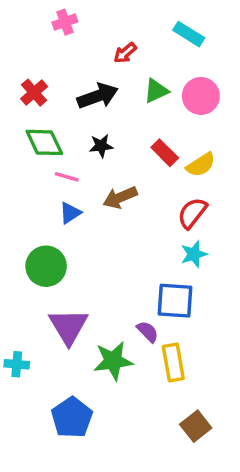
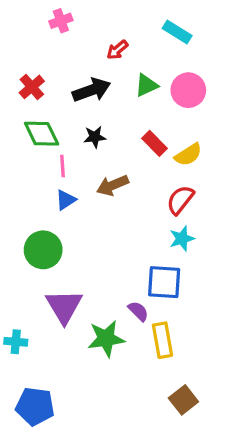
pink line: (67, 177) -> (62, 166), turned 70
blue pentagon: (72, 418) -> (35, 406), moved, turned -30

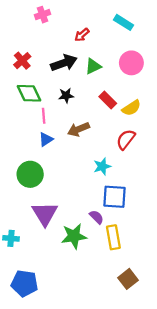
green triangle: (146, 85) -> (93, 66), moved
cyan star: (182, 239) -> (102, 166), moved

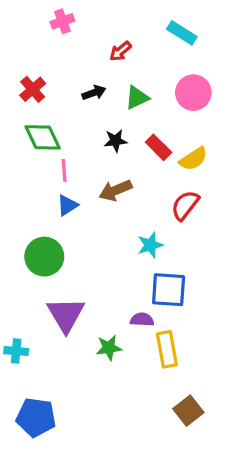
black arrow: (64, 63) -> (94, 93), size x0.6
black star: (66, 96) -> (116, 141), moved
purple semicircle: (96, 217) -> (142, 320), turned -42
green star: (74, 236) -> (109, 348), size x0.7

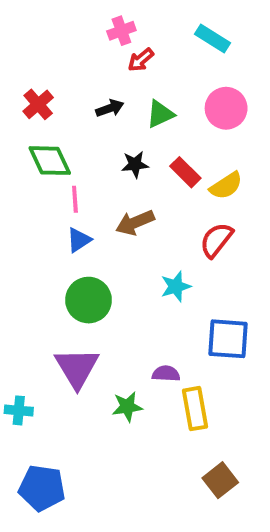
pink cross: (62, 21) -> (121, 31), moved
green circle: (44, 257) -> (88, 300), moved
blue square: (169, 290) -> (228, 339), moved

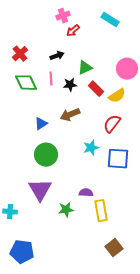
pink circle: (226, 108) -> (127, 69), moved
green triangle: (160, 114) -> (85, 68), moved
pink line: (75, 199) -> (51, 79), moved
blue square: (228, 339) -> (118, 159), moved

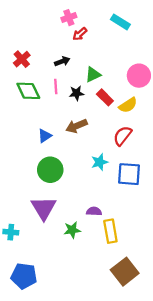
brown square: (114, 248) -> (125, 272), size x1.4

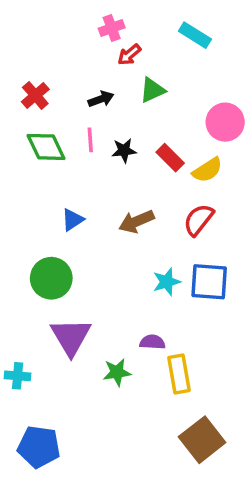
green triangle: (93, 74) -> (152, 90), moved
brown arrow: (76, 126) -> (136, 221), moved
cyan star: (99, 162) -> (167, 282), moved
green circle: (50, 170) -> (51, 278), moved

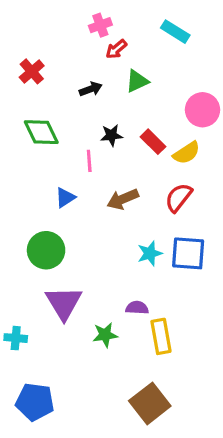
red cross: (35, 95) -> (32, 71), moved
pink line: (90, 140) -> (89, 161), moved
brown square: (202, 440) -> (150, 403), moved

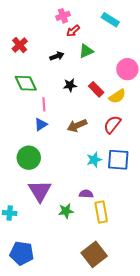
pink line: (89, 161) -> (44, 104), moved

